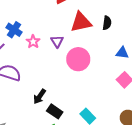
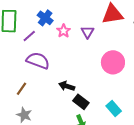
pink circle: (78, 59) -> (113, 62), moved
black arrow: (40, 97) -> (67, 86), turned 70

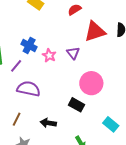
pink circle: (113, 62) -> (91, 83), moved
black arrow: (67, 86) -> (48, 123), moved
black rectangle: (81, 102) -> (76, 105), moved

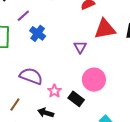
pink star: (49, 55) -> (54, 91), moved
purple line: (16, 66) -> (23, 16), moved

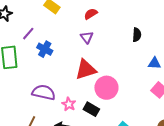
red triangle: (105, 29) -> (86, 70), moved
purple triangle: (80, 47) -> (87, 37), moved

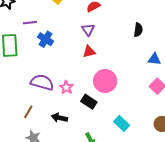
purple line: (28, 34) -> (30, 23), turned 40
red triangle: (86, 70) -> (89, 52), moved, size x0.6
pink star: (69, 104) -> (66, 87), moved

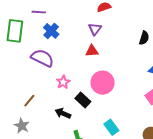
purple semicircle: (42, 82) -> (42, 58), moved
brown line: (28, 112) -> (29, 101), moved
black arrow: (59, 118) -> (63, 113), moved

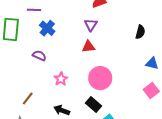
purple semicircle: (42, 58) -> (39, 56), size x0.6
black rectangle: (83, 100) -> (93, 104), moved

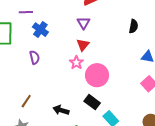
red triangle: (88, 47) -> (83, 45), turned -40
purple semicircle: (39, 56) -> (35, 57), turned 56
pink star: (61, 79) -> (76, 63), moved

